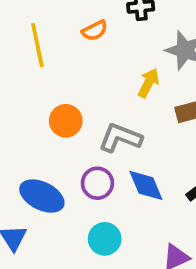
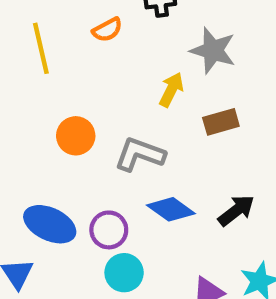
purple circle: (97, 183) -> (109, 230), moved
blue diamond: (146, 185) -> (171, 209), turned -30

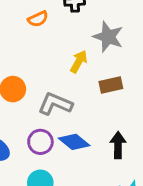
black arrow: (236, 210) -> (118, 145), turned -55
purple circle: (109, 230) -> (40, 142), moved

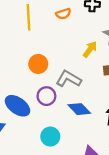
purple circle: (40, 142) -> (46, 96), moved

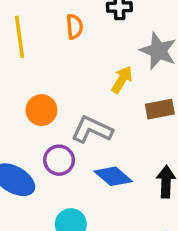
orange semicircle: (63, 14) -> (75, 27), turned -72

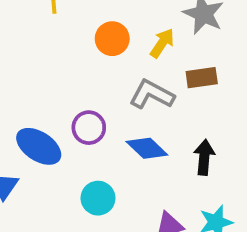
orange circle: (41, 110) -> (112, 39), moved
gray L-shape: (92, 130) -> (152, 94), moved

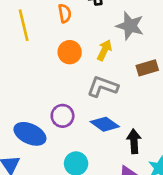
brown rectangle: (202, 78) -> (147, 68), moved
black arrow: (204, 157) -> (134, 141), moved

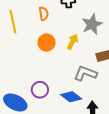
gray star: (130, 26) -> (92, 24), turned 30
gray L-shape: (103, 87) -> (85, 73), moved

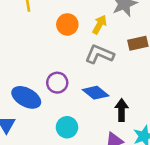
gray L-shape: (85, 73) -> (99, 54), moved

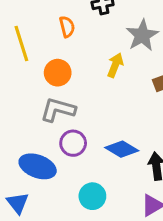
orange circle: (67, 24) -> (58, 73), moved
gray L-shape: (99, 54) -> (58, 110), moved

